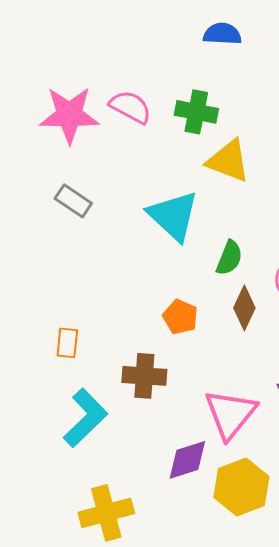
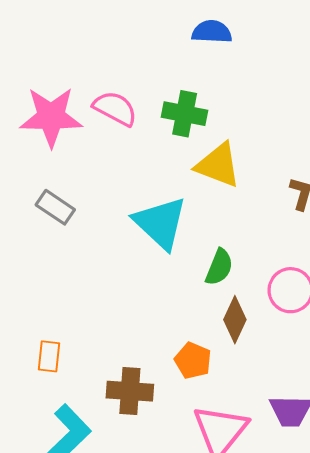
orange pentagon: (180, 317) -> (193, 361), moved

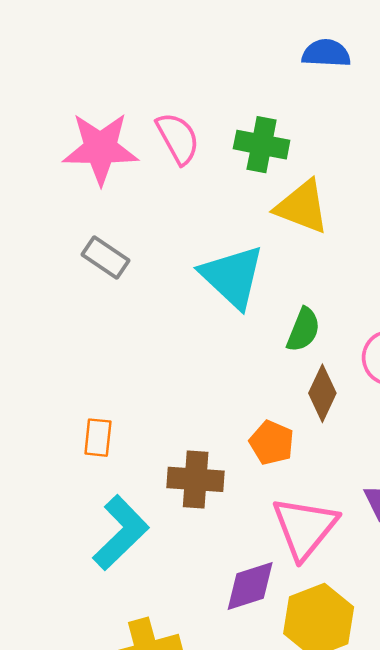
blue semicircle: (212, 32) -> (326, 53), moved
pink semicircle: (115, 108) -> (178, 138), turned 33

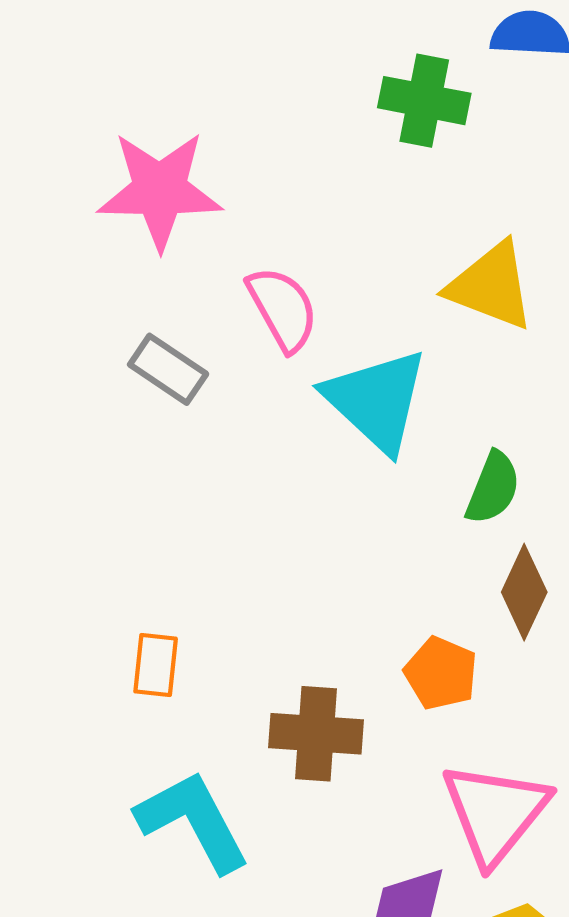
pink semicircle: (178, 138) -> (283, 309), moved
green cross: (262, 145) -> (424, 101), moved
cyan L-shape: (121, 533) -> (193, 821), turned -74

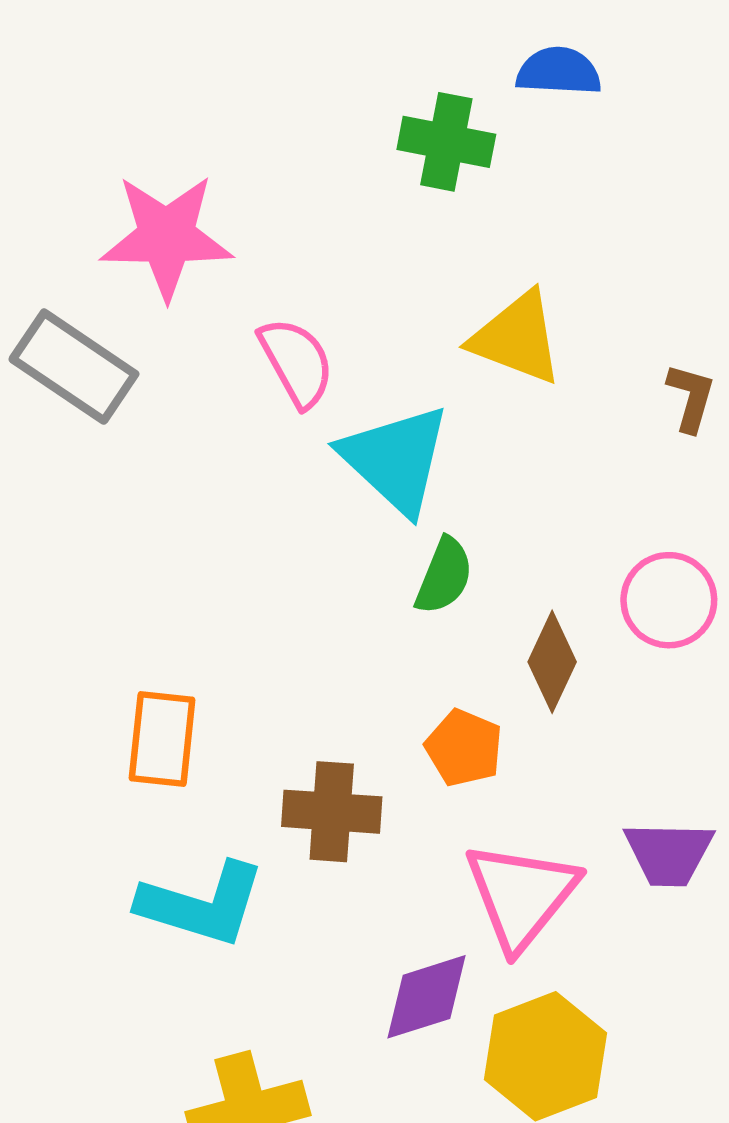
gray rectangle: (168, 369) -> (74, 367), moved, size x1.5
green semicircle: (493, 488) -> (444, 576), moved
orange rectangle: (156, 665) -> (162, 739), size x1.4
cyan L-shape: (193, 821) -> (202, 904), turned 135

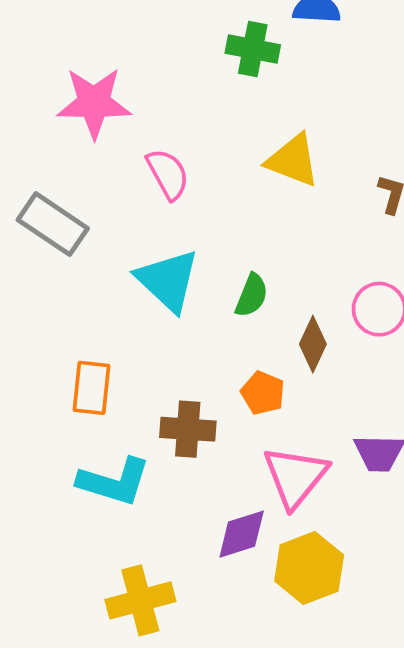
gray rectangle: (74, 367) -> (53, 224), moved
cyan triangle: (396, 459) -> (168, 280), moved

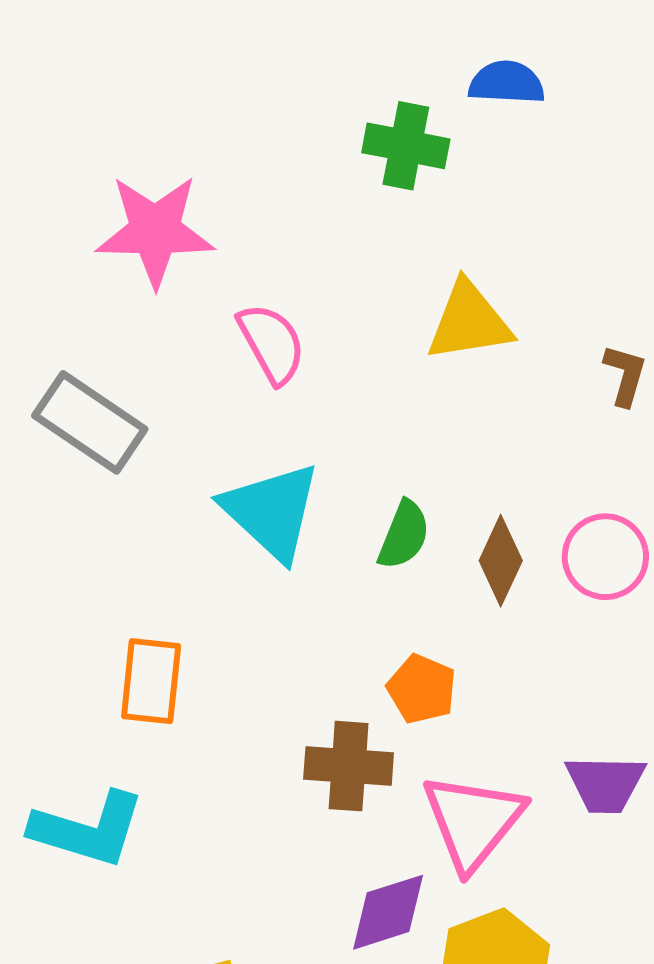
yellow triangle: (293, 160) -> (469, 322), turned -30
brown diamond: (313, 344) -> (501, 561), moved
brown cross: (188, 429) -> (349, 766), moved
cyan L-shape: (114, 482) -> (88, 829), moved

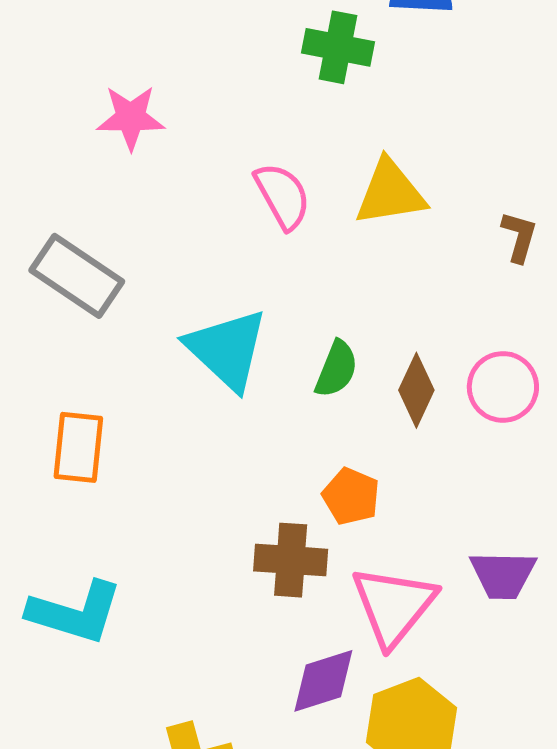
pink star: (155, 231) -> (131, 118), size x0.7
pink semicircle: (272, 343) -> (282, 196), moved
orange rectangle: (151, 681) -> (78, 447), moved

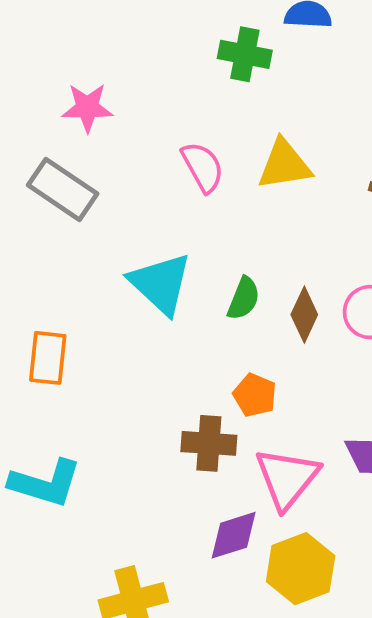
gray rectangle: (77, 276) -> (63, 189), moved

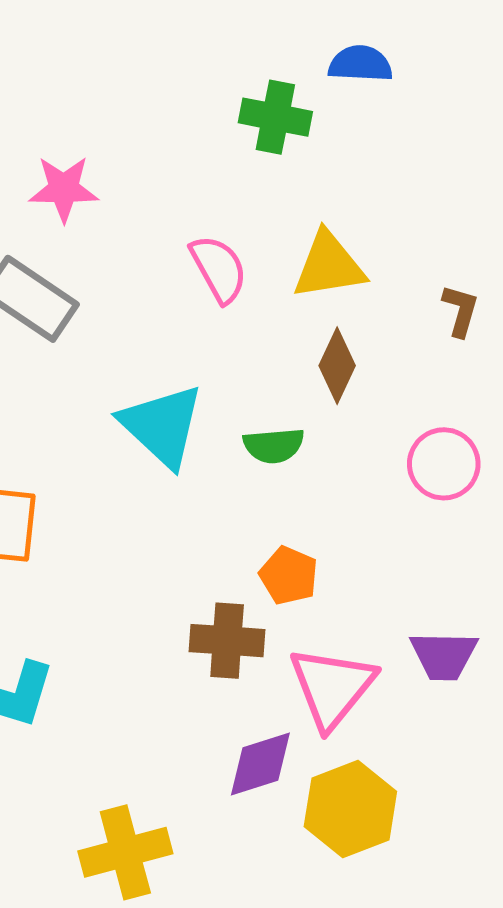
green semicircle: (244, 298) -> (274, 446), turned 63
brown diamond: (304, 315) -> (337, 366), moved

